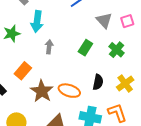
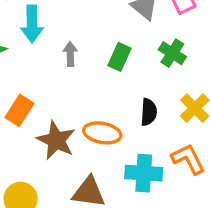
gray arrow: (49, 47) -> (70, 54), moved

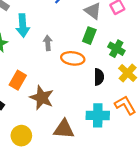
green cross: (172, 53) -> (116, 49), moved
green rectangle: (120, 57) -> (89, 36), moved
orange ellipse: (102, 133) -> (73, 58), moved

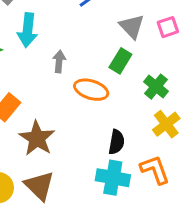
black semicircle: (99, 77) -> (116, 142), moved
brown triangle: (64, 129) -> (39, 186), moved, turned 30

